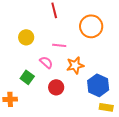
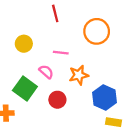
green square: (27, 77) -> (25, 89), size x1.5

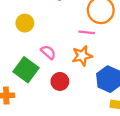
pink line: (61, 53) -> (87, 32), moved

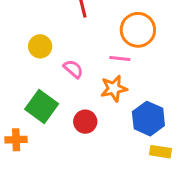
pink semicircle: (48, 52) -> (73, 69), moved

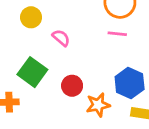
pink line: (120, 58) -> (117, 34), moved
orange star: (114, 89) -> (98, 105), moved

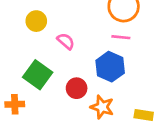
blue hexagon: (130, 83) -> (110, 67), moved
orange star: (98, 105) -> (102, 107), turned 30

